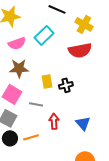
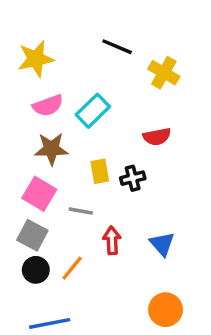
cyan rectangle: (44, 35) -> (93, 111), moved
red semicircle: (80, 50) -> (157, 137), moved, size x0.7
orange line: (31, 137) -> (72, 268), turned -35

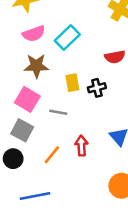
red arrow: (112, 240) -> (81, 146), moved
black circle: (36, 270) -> (13, 159), moved

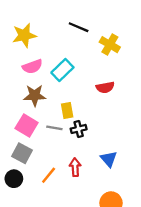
black cross: (97, 88) -> (79, 129), moved
gray line: (58, 112) -> (54, 128), moved

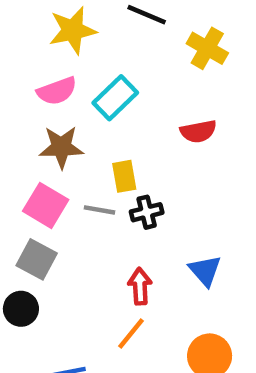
yellow star: (24, 35) -> (73, 30), moved
orange line: (49, 175) -> (131, 333), moved

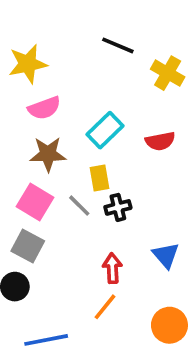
yellow star: (73, 30) -> (28, 64), moved
cyan rectangle: (115, 98) -> (105, 130), moved
gray line: (100, 210) -> (79, 206), turned 35

